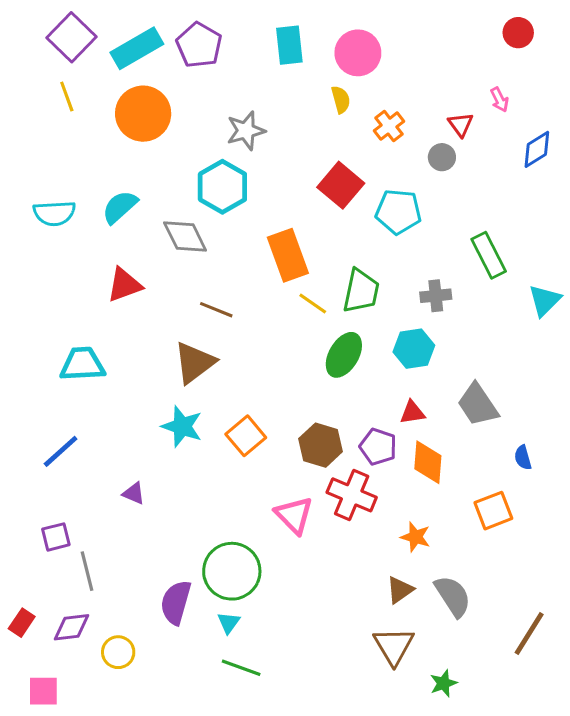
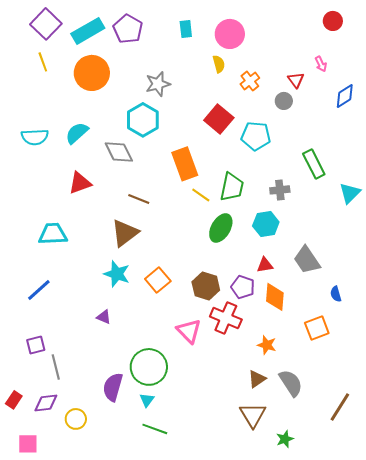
cyan rectangle: (289, 45) -> (186, 29), size x0.7
purple triangle: (134, 493) -> (104, 317), moved

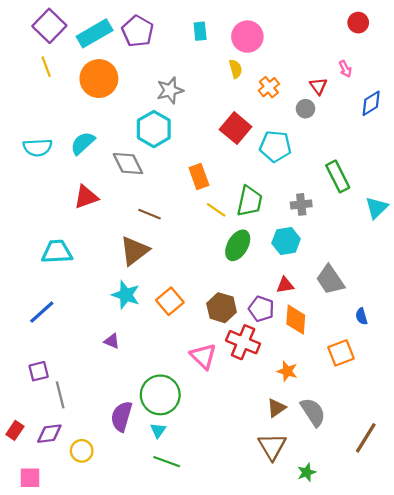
orange rectangle: (185, 164) -> (199, 176), size x0.7

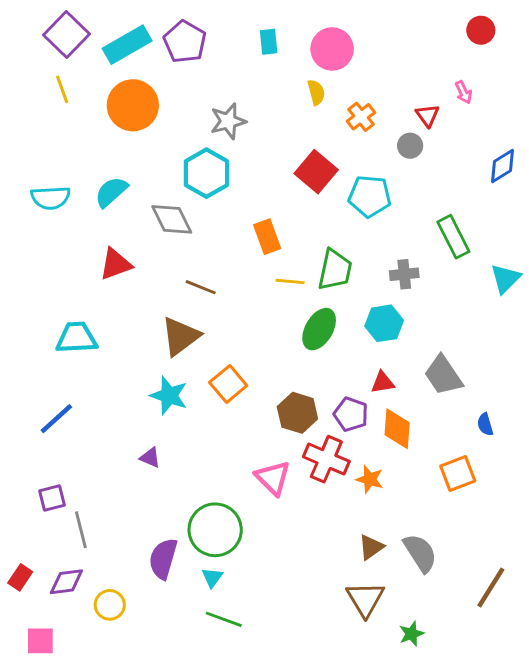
blue diamond: (371, 103) -> (502, 166), moved
yellow line: (216, 210) -> (290, 281), turned -30
orange square: (170, 301) -> (228, 384), moved
orange star: (287, 371) -> (370, 479), moved

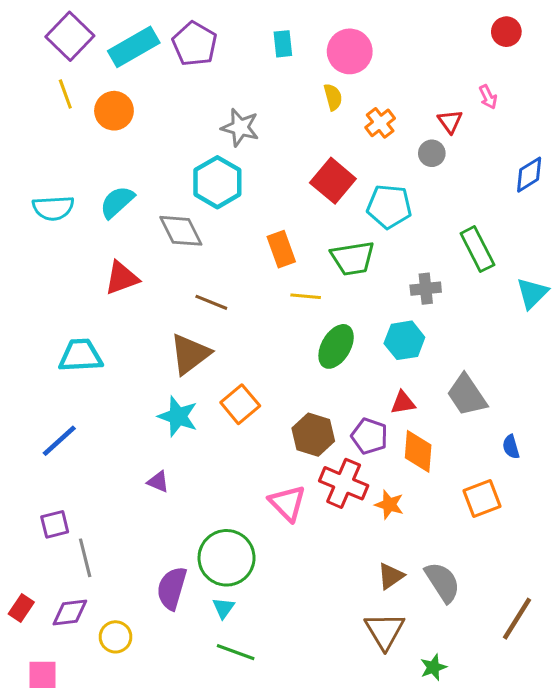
orange circle: (133, 105) -> (114, 111), moved, size x0.7
gray star: (228, 121) -> (240, 127), turned 30
green trapezoid: (335, 270) -> (353, 258), moved, turned 69

